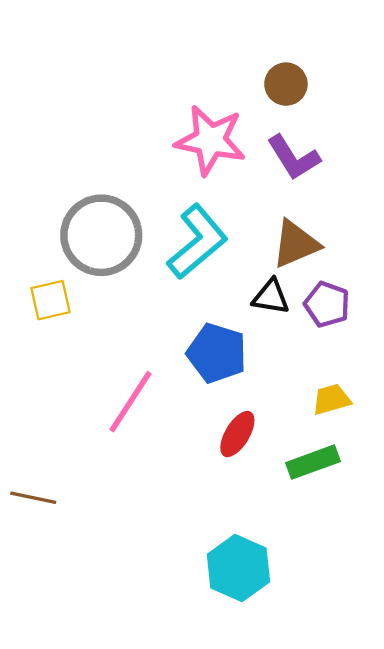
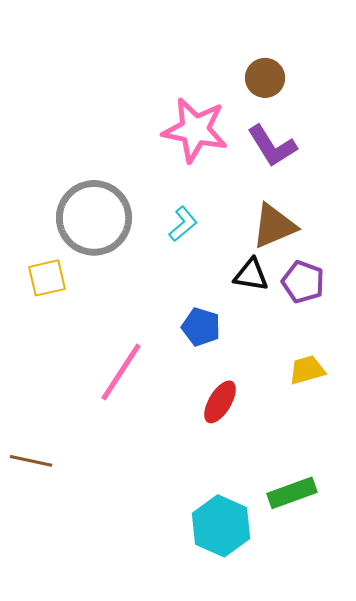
cyan L-shape: (197, 242) -> (183, 224), size x0.5
blue pentagon: (217, 353) -> (201, 327), size x0.7
green rectangle: (313, 462) -> (292, 493), moved

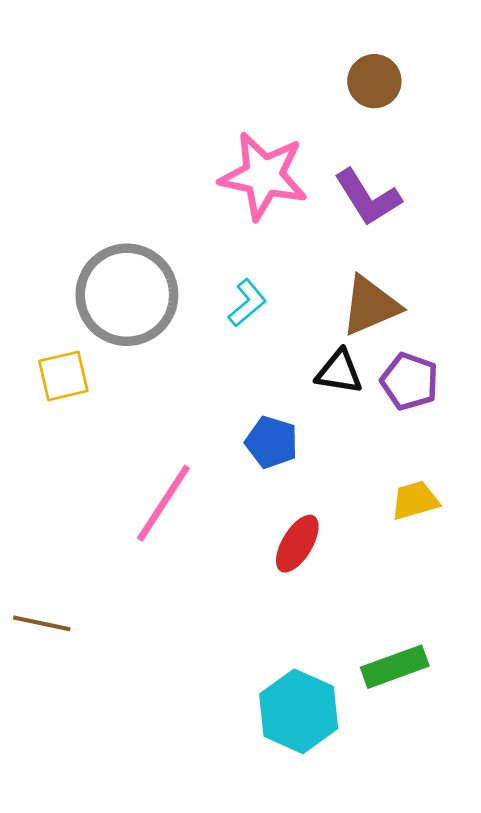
brown circle: (265, 78) -> (374, 81), moved

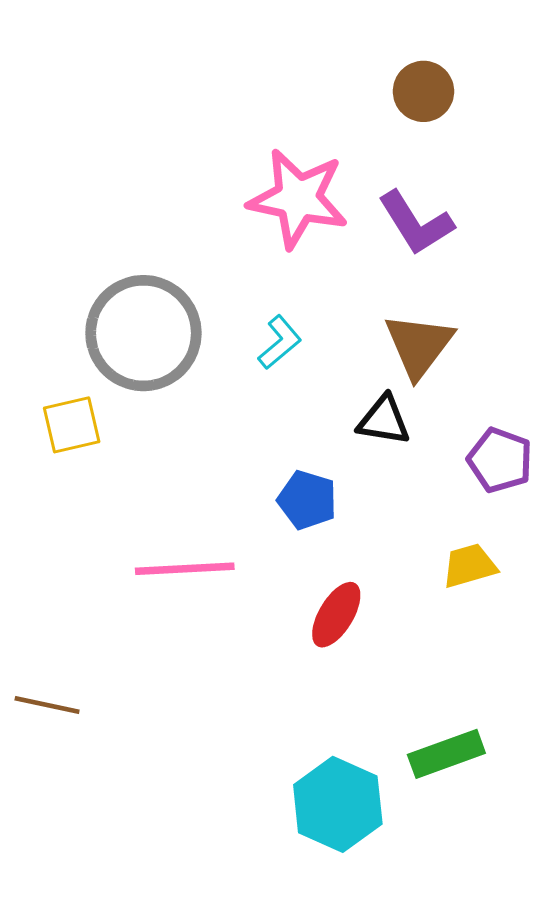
brown triangle: (370, 306) -> (419, 345), turned -30
purple pentagon: (410, 381) -> (500, 460), moved
pink line: (163, 503) -> (185, 569), turned 54

